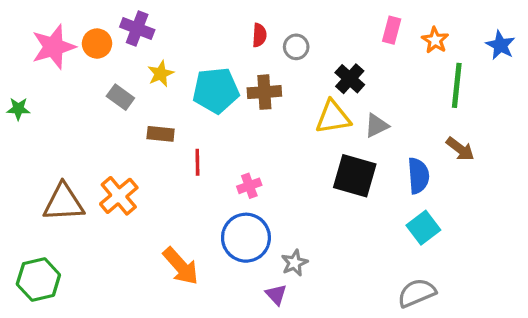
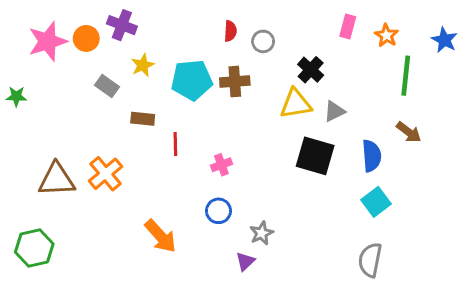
blue circle: (246, 238) -> (218, 211), size x0.6
gray semicircle: (417, 293) -> (370, 260), turned -56
purple triangle: (276, 295) -> (245, 261), turned 30

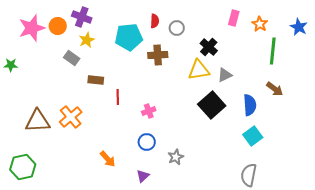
yellow star: (143, 65) -> (87, 40), moved
cyan pentagon: (192, 80) -> (129, 37), moved
black square: (315, 156) -> (212, 105), turned 32
orange arrow: (161, 236) -> (108, 159), size x0.7
purple triangle: (245, 261) -> (143, 176), moved

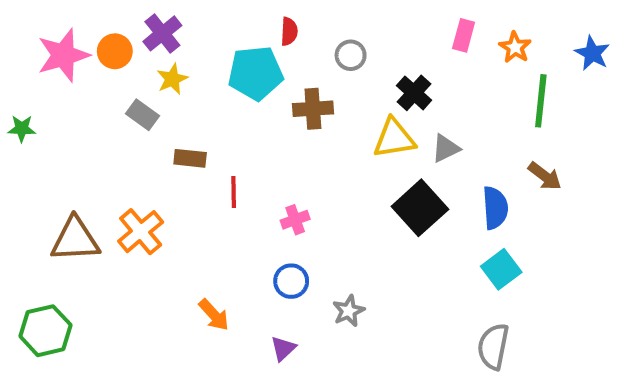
purple cross: (82, 17) -> (162, 33), turned 30
red semicircle: (155, 21) -> (289, 31), moved

